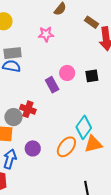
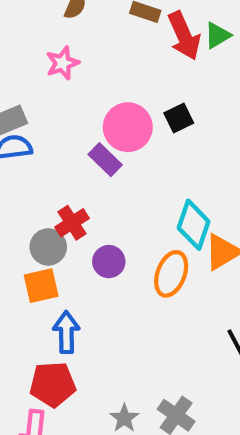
pink circle: (67, 73) -> (128, 127), size x1.5
red cross: (28, 109) -> (72, 223), turned -35
purple circle: (33, 148) -> (109, 262), moved

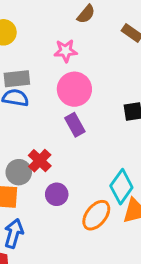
pink circle: (128, 127) -> (74, 89), moved
red cross: (72, 223) -> (40, 161), turned -30

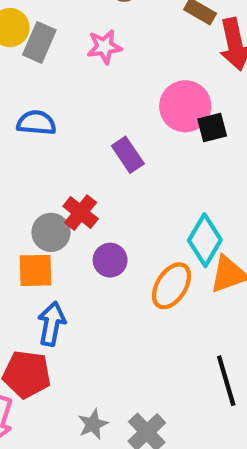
gray rectangle: (17, 79) -> (39, 42), moved, turned -55
pink circle: (74, 89) -> (185, 106), moved

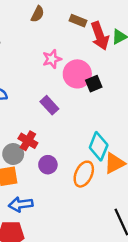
pink star: (104, 47) -> (52, 59), moved
blue arrow: (52, 324) -> (21, 204), turned -100

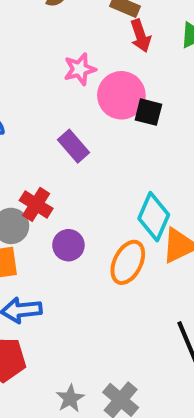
red arrow: (100, 36) -> (141, 36), moved, size x0.7
black square: (94, 84) -> (148, 112), turned 35

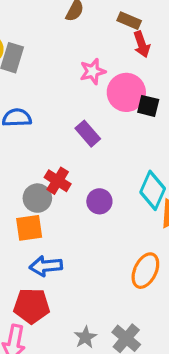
purple circle: (68, 245) -> (99, 201), moved
orange ellipse: (128, 262) -> (145, 271), moved

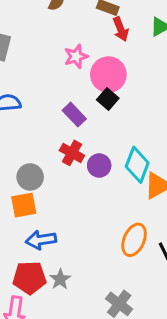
black square: (148, 106) -> (108, 99), moved, turned 30
red cross: (58, 181) -> (72, 153), moved
purple circle: (99, 201) -> (99, 165), moved
gray star: (85, 337) -> (60, 279), moved

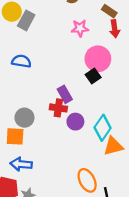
pink star: (76, 56) -> (80, 28), moved
purple rectangle: (74, 115) -> (65, 94), moved
red cross: (72, 153) -> (58, 108), turned -35
orange ellipse: (134, 240) -> (87, 180), turned -65

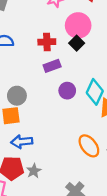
purple rectangle: (65, 94) -> (52, 66), turned -70
red cross: (58, 108) -> (47, 42), moved

